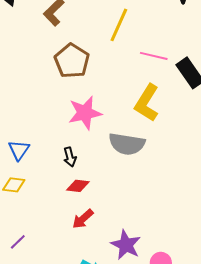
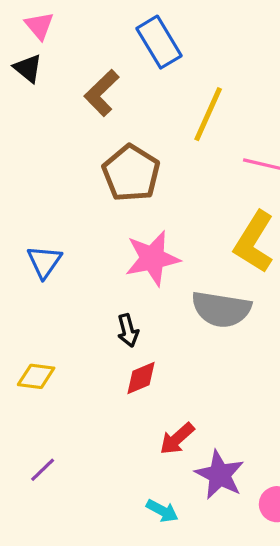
blue triangle: (19, 150) -> (44, 262), moved
red diamond: (78, 186) -> (141, 378), turned -30
red arrow: (83, 219) -> (177, 439), moved

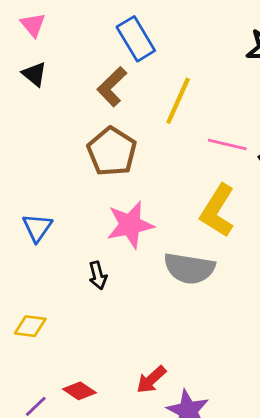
black triangle: (28, 68) -> (34, 74), moved
brown L-shape: (102, 93) -> (112, 87), moved
black arrow: (128, 331) -> (98, 275), moved
red diamond: (141, 378) -> (79, 391), moved, turned 56

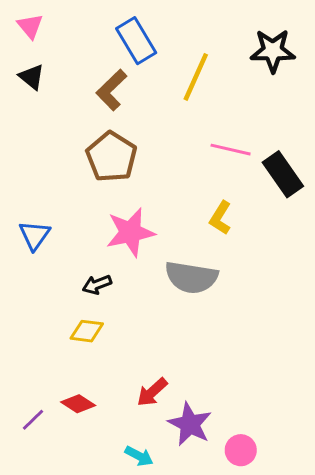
yellow line: (178, 101) -> (196, 77), moved
yellow L-shape: (217, 211) -> (220, 218), size x0.6
black arrow: (98, 275) -> (97, 285), turned 84
yellow diamond: (30, 326) -> (87, 331), moved

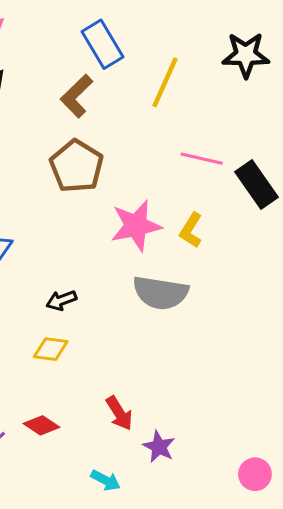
pink star: (130, 232) -> (136, 226), moved
red arrow: (152, 392) -> (119, 413), turned -80
purple star: (190, 424) -> (159, 447), size x0.7
pink circle: (241, 450) -> (255, 474), moved

